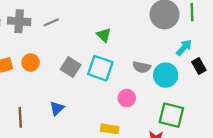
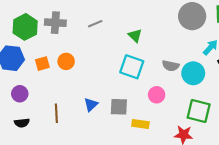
gray line: (51, 22) -> (95, 24), moved
gray square: (71, 67) -> (119, 107), moved, turned -30

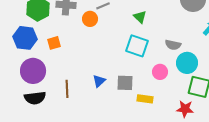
orange circle: (66, 61) -> (90, 19), moved
cyan circle: (193, 73) -> (187, 63), moved
purple circle: (20, 94) -> (33, 71), size x1.6
black semicircle: (22, 123) -> (35, 98), size x1.5

